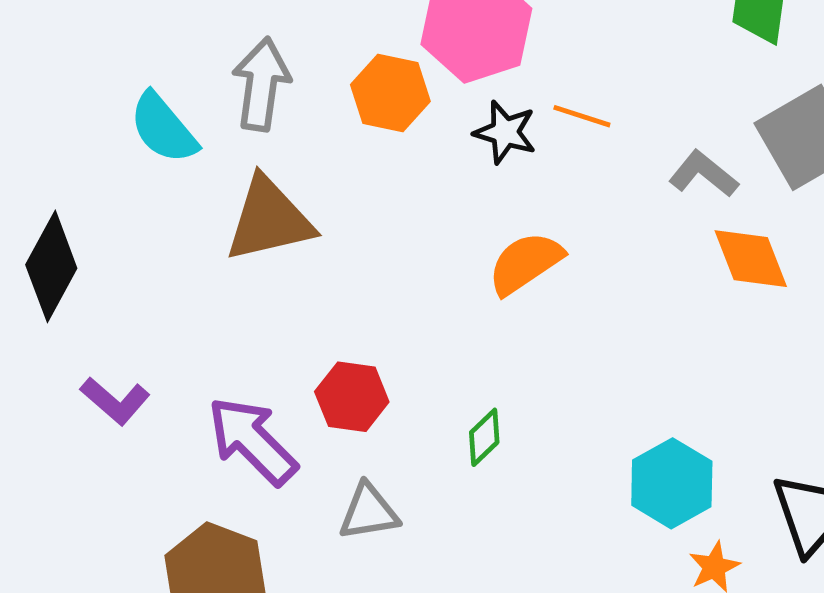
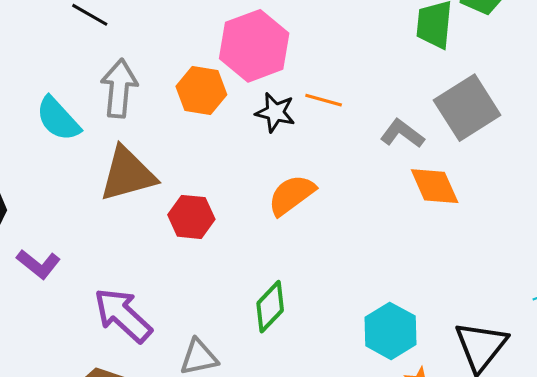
red hexagon: (352, 397) -> (191, 217), moved
purple L-shape: (115, 401) -> (39, 264), moved
green diamond: (484, 437) -> (270, 307), size x1.4

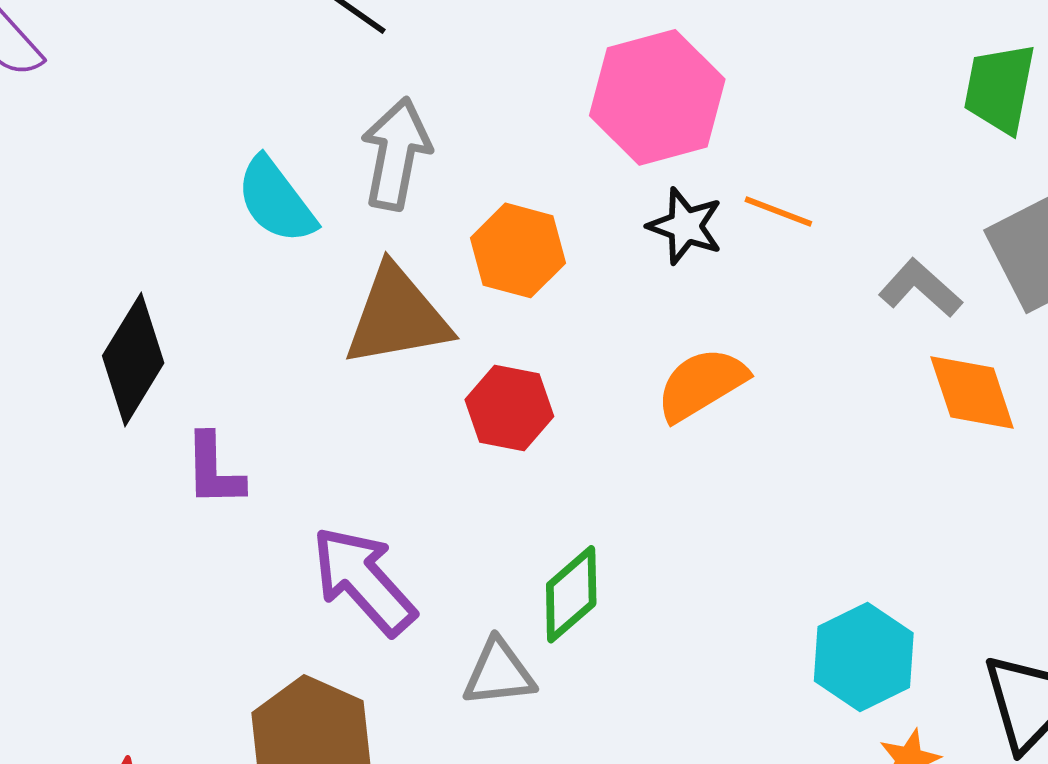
orange hexagon: (201, 91) -> (518, 250), moved
purple L-shape: (39, 264) -> (214, 470), turned 45
green diamond: (270, 307) -> (571, 594), moved

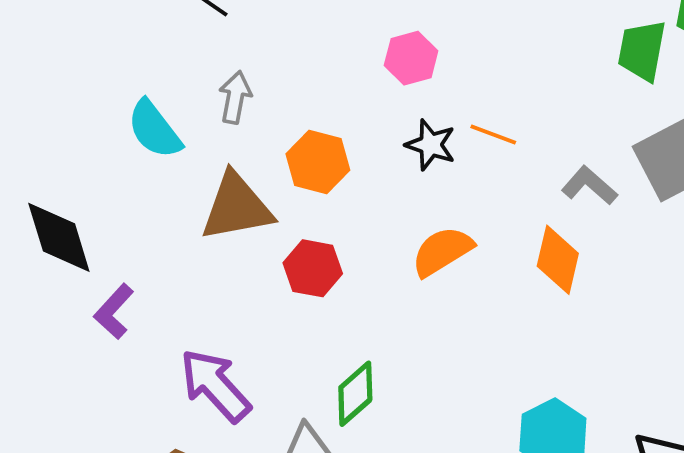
pink hexagon: (657, 97) -> (411, 58), size x0.6
gray arrow: (396, 154) -> (235, 97), size x0.7
black diamond: (133, 359) -> (59, 237), turned -48
orange diamond: (972, 393) -> (558, 260), moved, turned 32
purple L-shape: (214, 470) -> (114, 311), turned 44

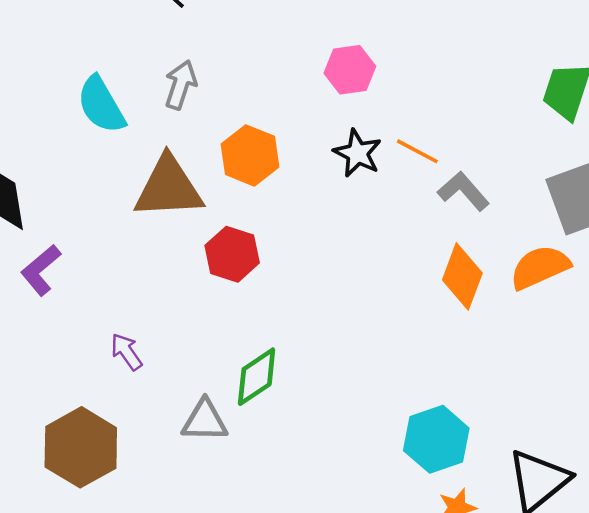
gray L-shape: (589, 185) -> (463, 191), moved
orange semicircle: (442, 251) -> (540, 267), moved
purple arrow: (215, 385) -> (127, 352), size x0.5

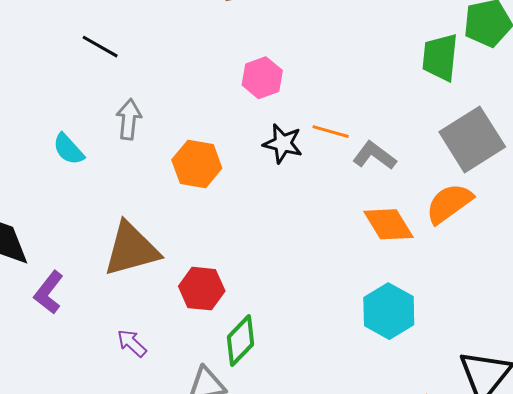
cyan semicircle: (101, 105) -> (68, 149), size x0.7
brown triangle: (168, 188) -> (131, 249), moved
red hexagon: (232, 254) -> (202, 289), moved
orange diamond: (462, 276) -> (388, 224), turned -40
cyan hexagon: (436, 439) -> (389, 311), moved

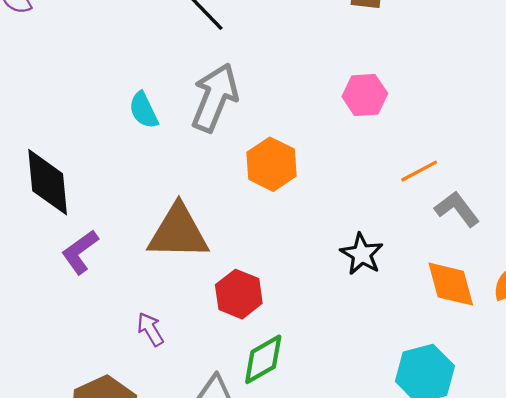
gray arrow: (129, 119) -> (215, 98), size x1.6
orange line: (331, 132) -> (419, 171), turned -60
black star: (283, 144) -> (362, 254), moved

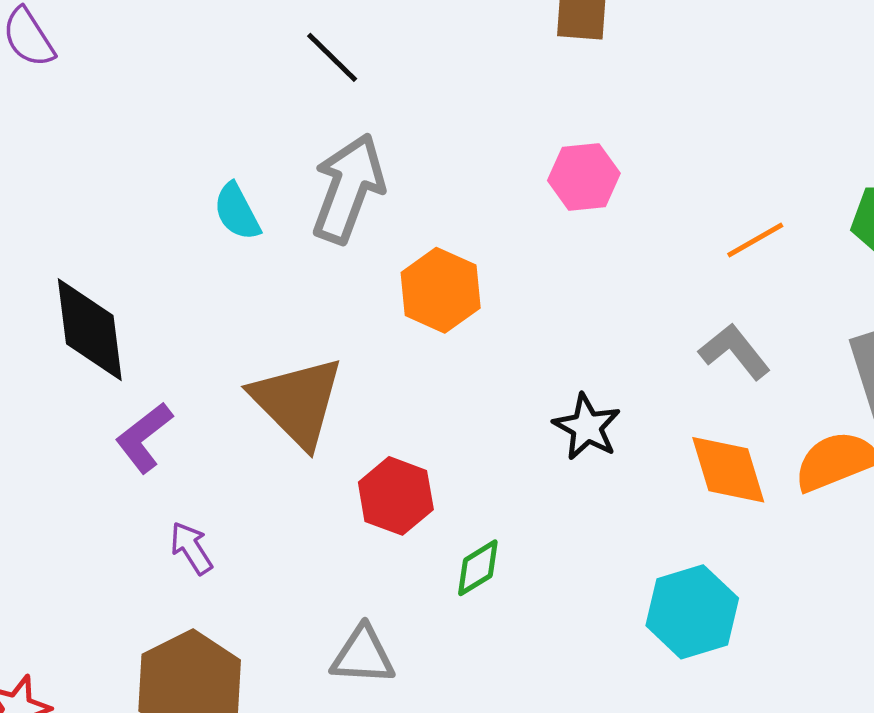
orange line: (419, 171) -> (755, 240), moved
brown triangle: (178, 232) -> (297, 402), turned 46
purple arrow: (150, 329) -> (191, 548), moved
green diamond: (263, 359) -> (478, 568), moved, size x0.7

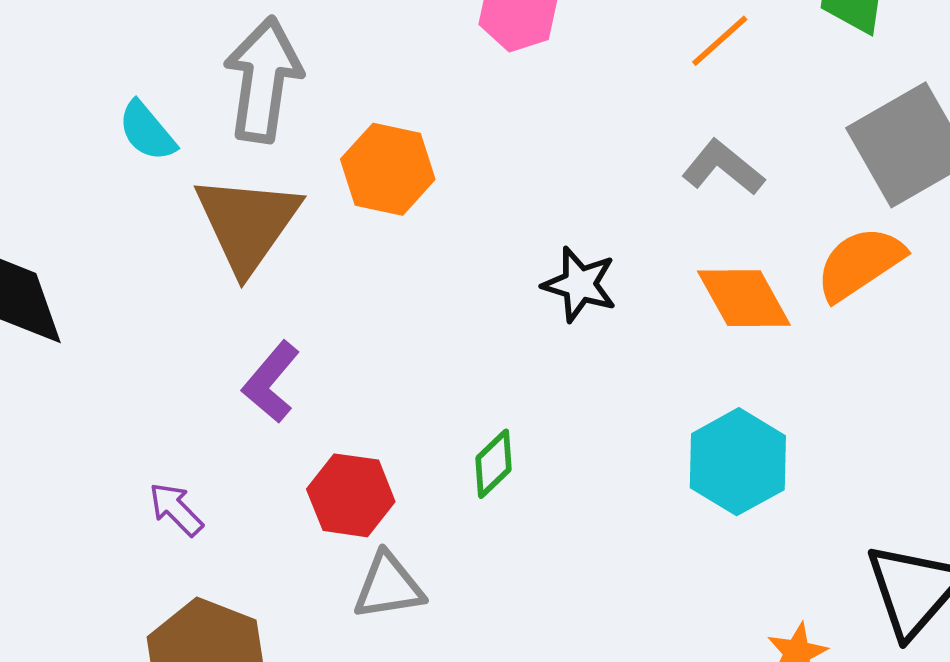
brown triangle: (297, 402) -> (247, 223), moved, turned 32
purple L-shape: (144, 438) -> (271, 382), moved
red hexagon: (396, 496) -> (351, 495), moved

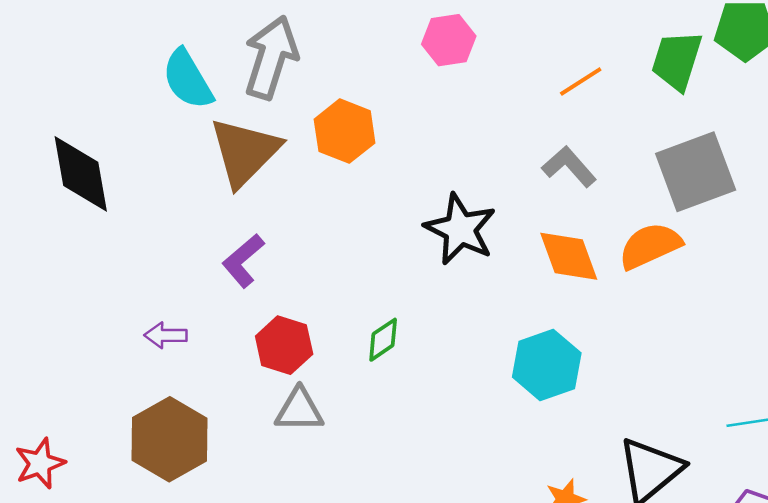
cyan semicircle: (147, 131) -> (188, 79), size x1.4
black star: (580, 284) -> (460, 229), size x1.4
purple arrow: (176, 509) -> (166, 335), turned -54

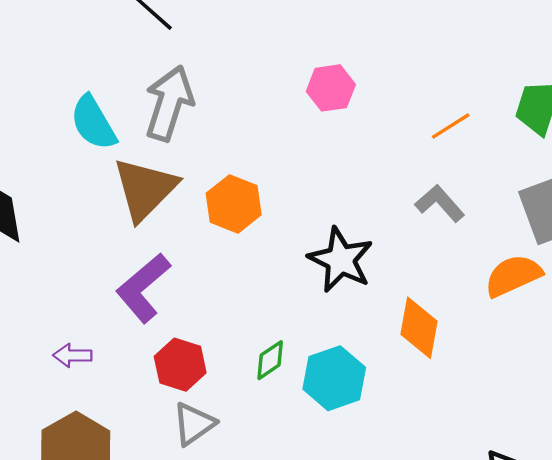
orange hexagon: (345, 131) -> (234, 204), moved
orange diamond: (569, 256) -> (419, 328), moved, turned 30
purple L-shape: (243, 261) -> (143, 288), size x1.4
cyan hexagon: (547, 365) -> (334, 378), moved
gray triangle: (299, 410) -> (194, 424), turned -36

